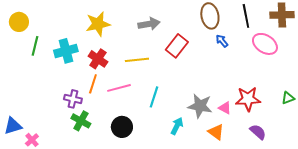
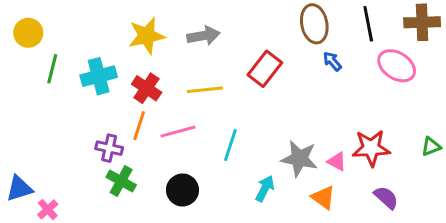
gray arrow: (149, 24) -> (203, 36), moved

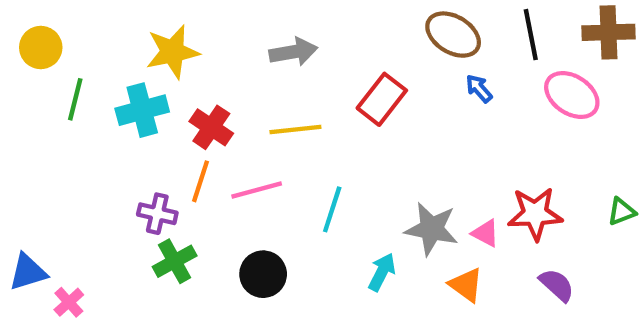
brown ellipse: (314, 24) -> (453, 35), turned -48
yellow star: (147, 36) -> (172, 52), moved
green cross: (121, 181) -> (175, 261), turned 32

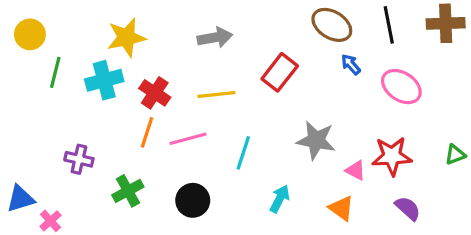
pink ellipse: (572, 95) -> (401, 87), moved
purple cross: (157, 214) -> (79, 159), moved
gray star: (431, 229) -> (316, 140), moved

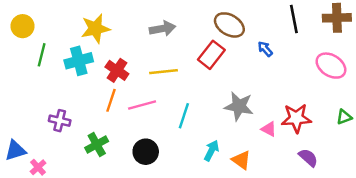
brown ellipse: (332, 25) -> (229, 25), moved
pink ellipse: (401, 87) -> (331, 66), moved
orange triangle: (341, 208) -> (241, 160), moved

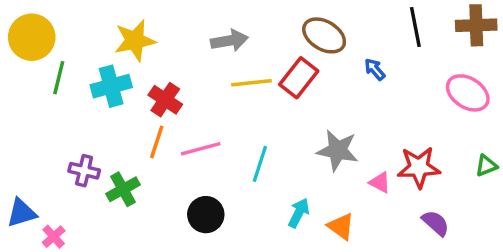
yellow circle: (23, 26) -> (32, 37), size x1.4
yellow line: (164, 72) -> (251, 83), moved
green cross: (97, 144) -> (123, 189), moved

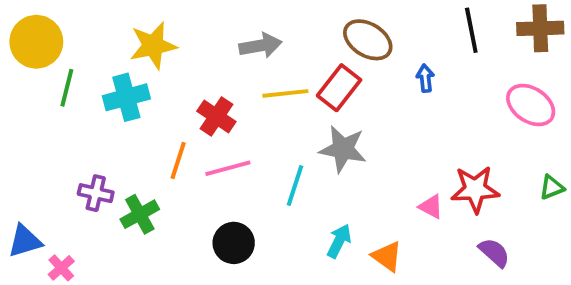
blue arrow: (375, 69) -> (425, 78), turned 35
red cross: (165, 100) -> (216, 116), moved
gray star: (338, 150) -> (343, 149), moved

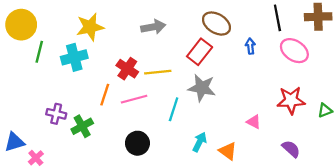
yellow line: (285, 93) -> (158, 72), moved
pink ellipse: (531, 105) -> (294, 51), moved
red star: (475, 189) -> (291, 100), moved

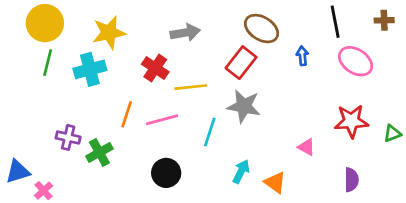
brown cross: (318, 17) -> (384, 20), size x0.6
yellow circle: (21, 25) -> (45, 23), moved
red cross: (127, 69) -> (155, 68), moved
purple semicircle: (291, 149) -> (351, 180), turned 48

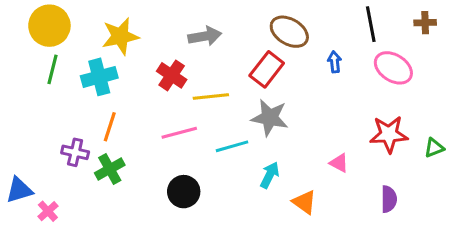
orange line: (127, 114) -> (110, 127), moved
cyan line: (210, 132) -> (232, 146), turned 56
cyan arrow: (241, 172) -> (270, 175), moved

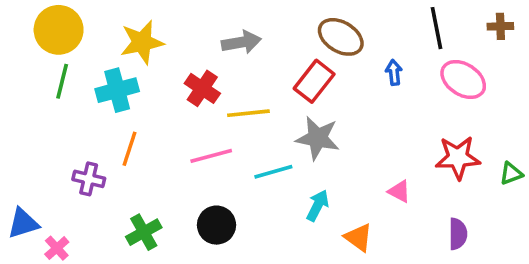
green cross: (110, 169) -> (144, 232), moved

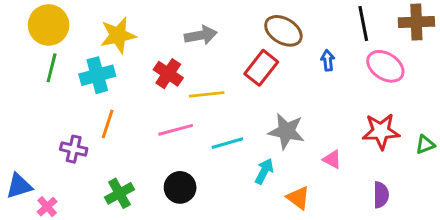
brown cross: (500, 26) -> (416, 22), size x1.6
gray star: (318, 138) -> (286, 131), moved

